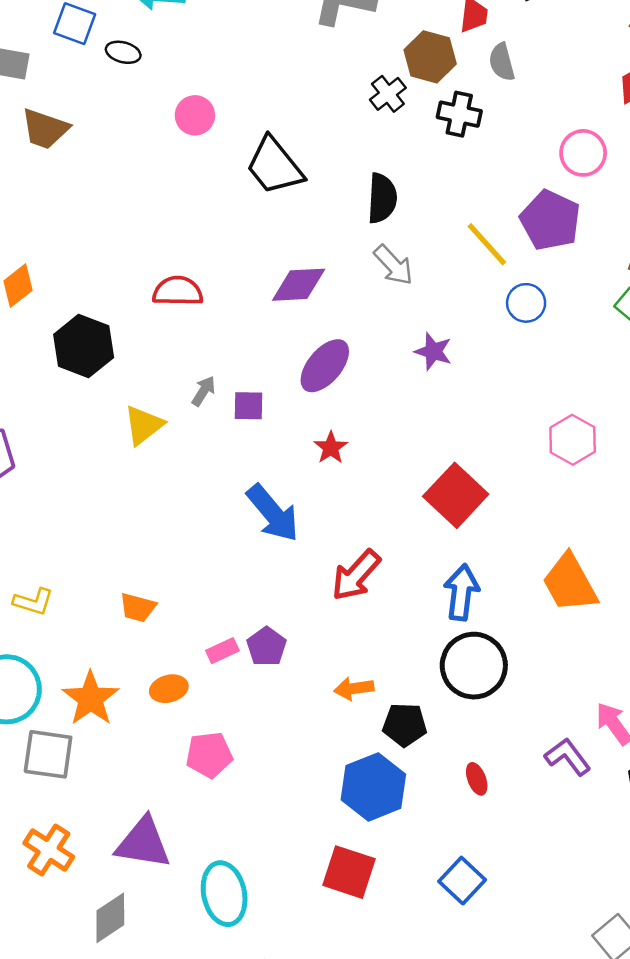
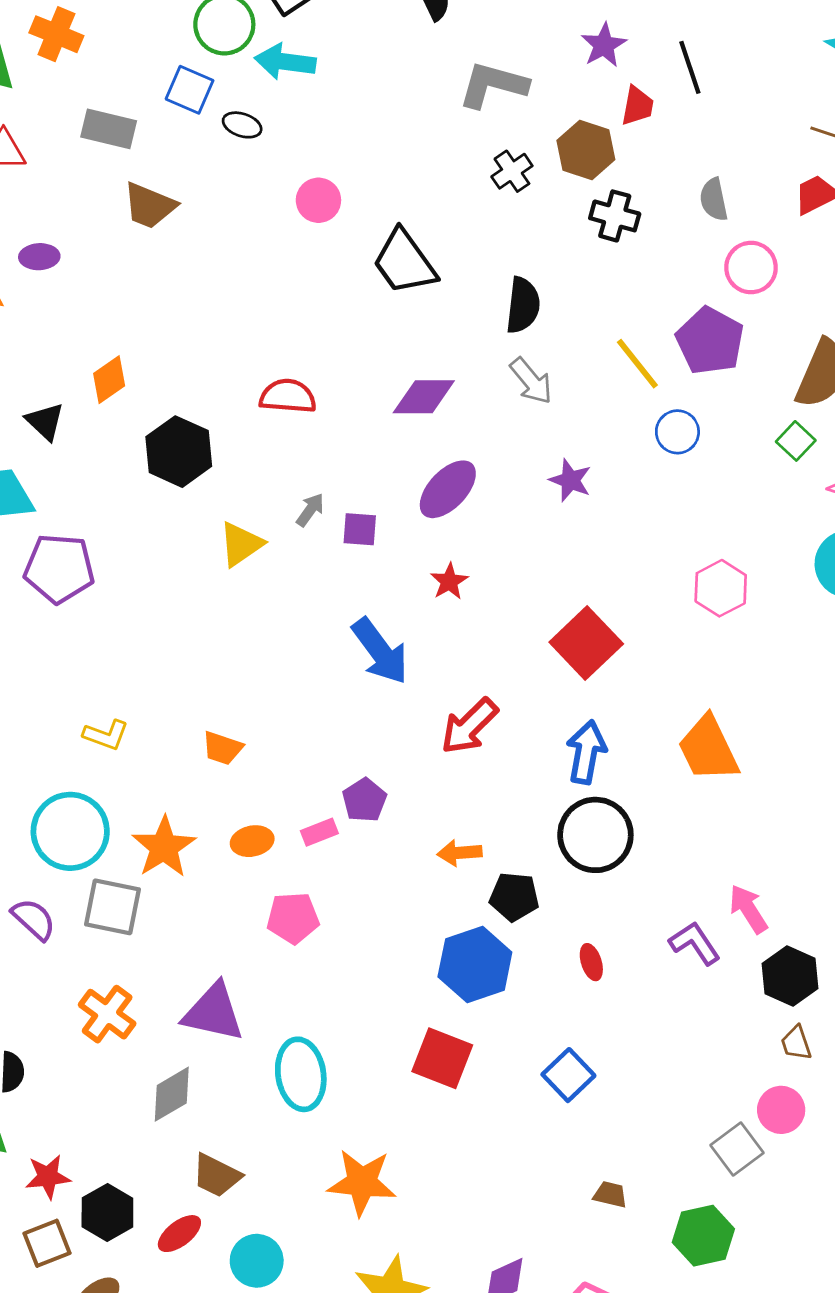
gray semicircle: (502, 62) -> (714, 200), moved
black cross: (388, 94) -> (512, 171), moved
pink rectangle: (222, 651) -> (319, 832), moved

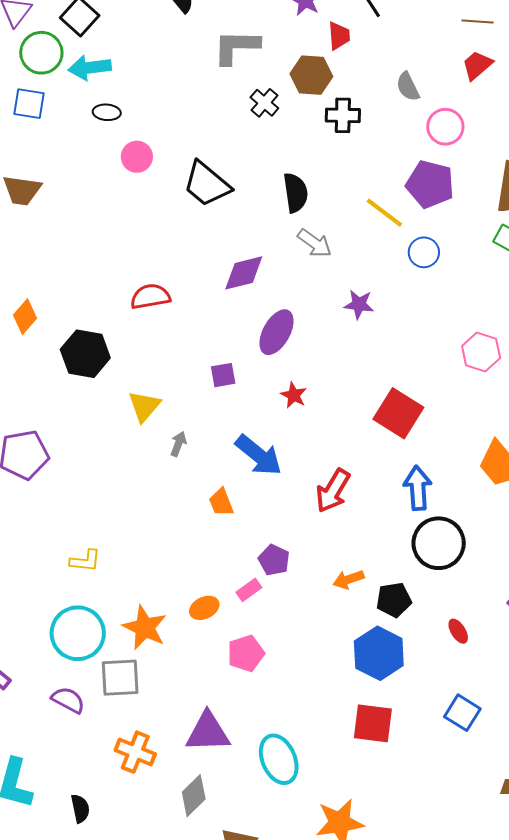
black ellipse: (242, 125) -> (107, 112), moved
gray arrow: (310, 510) -> (178, 444), moved
orange trapezoid: (222, 748) -> (221, 502), moved, turned 64

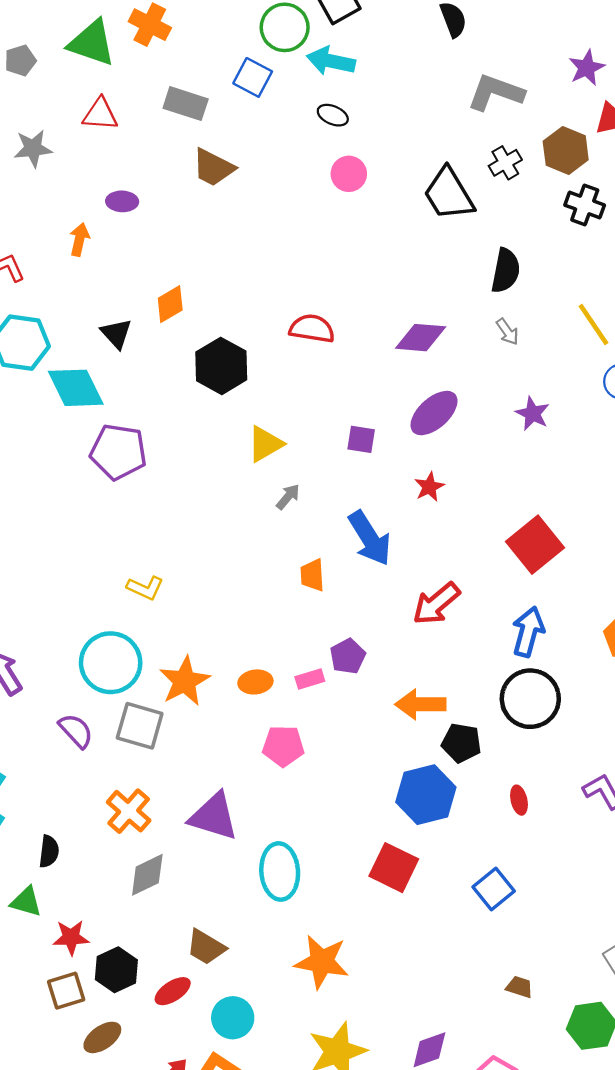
black trapezoid: (207, 184) -> (449, 194), moved
gray arrow: (315, 243) -> (508, 332), size x0.7
orange arrow: (349, 579) -> (420, 704), size x1.4
gray diamond: (194, 796) -> (147, 875), moved

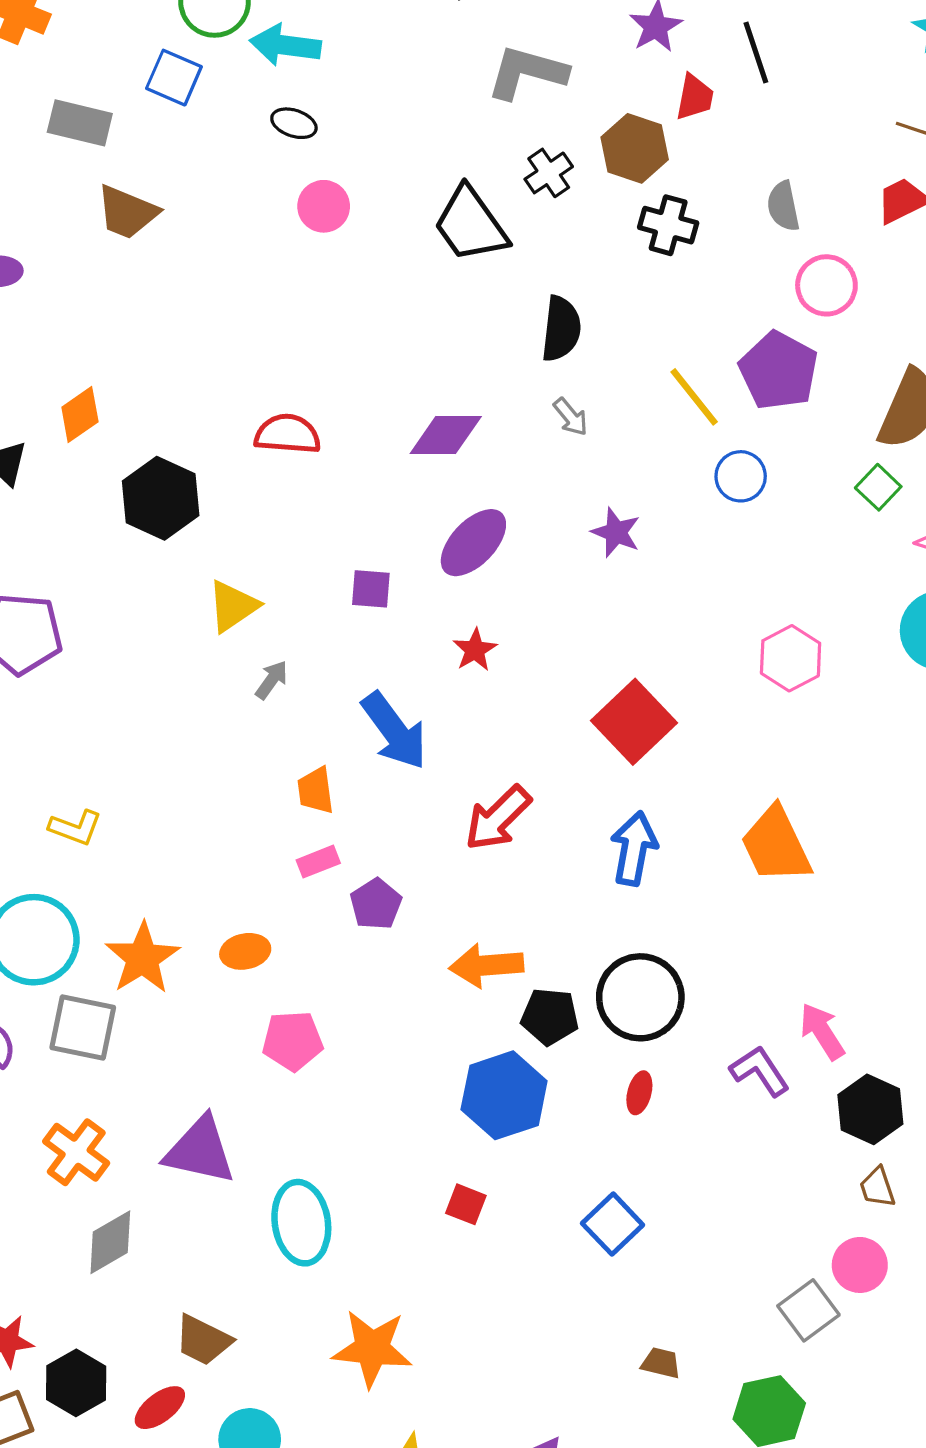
pink rectangle: (310, 679) -> (318, 862), moved
black circle: (530, 699) -> (640, 997), moved
red ellipse: (519, 800) -> (639, 1093), turned 32
red square: (394, 868) -> (466, 1204), size x0.6

